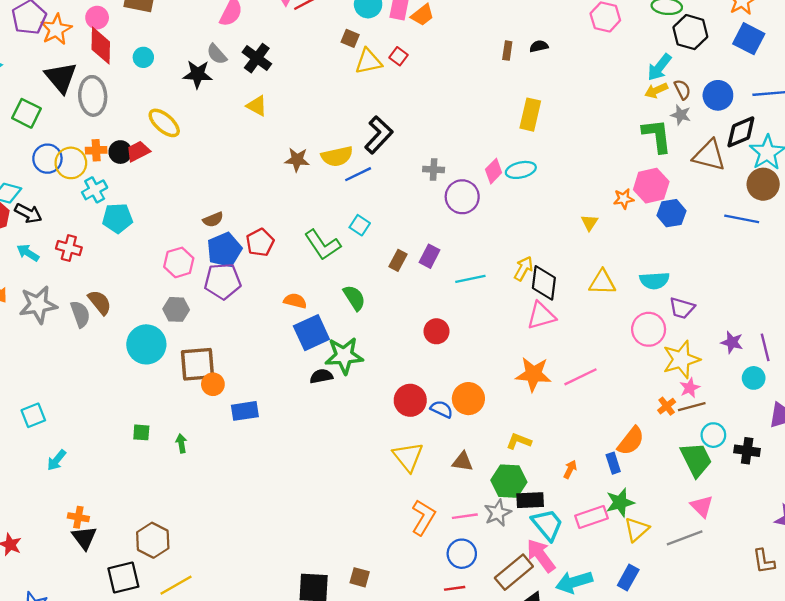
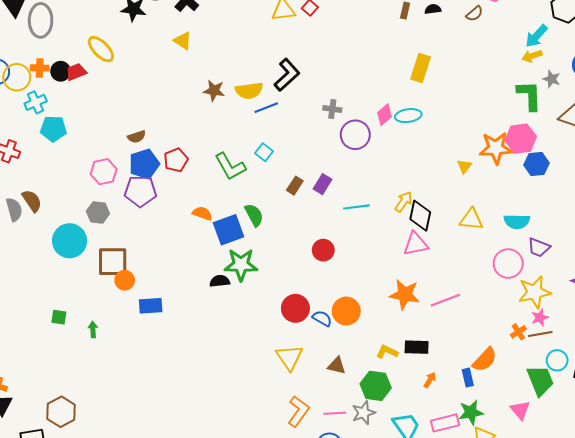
brown semicircle: (682, 90) -> (475, 14), moved, turned 72
orange star: (624, 199) -> (496, 148), size x1.8
blue square: (311, 333) -> (229, 230), moved
black rectangle: (530, 500) -> (417, 347), moved
pink triangle: (702, 506) -> (520, 410), moved

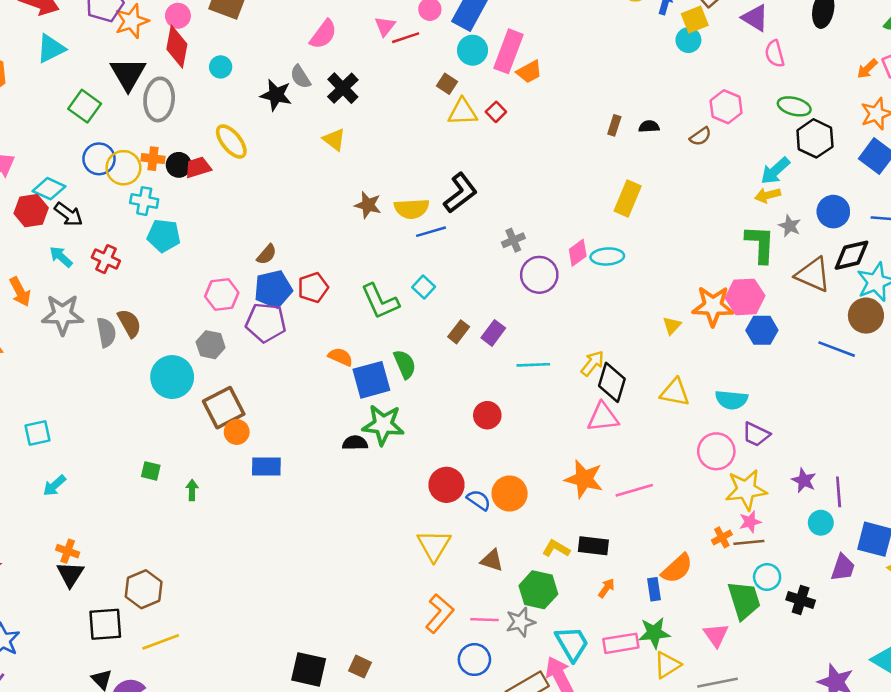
cyan cross: (36, 102) -> (144, 201), turned 30
gray cross: (332, 109) -> (513, 240), turned -36
brown semicircle: (137, 137) -> (267, 254), turned -36
brown square: (113, 262) -> (224, 408), turned -32

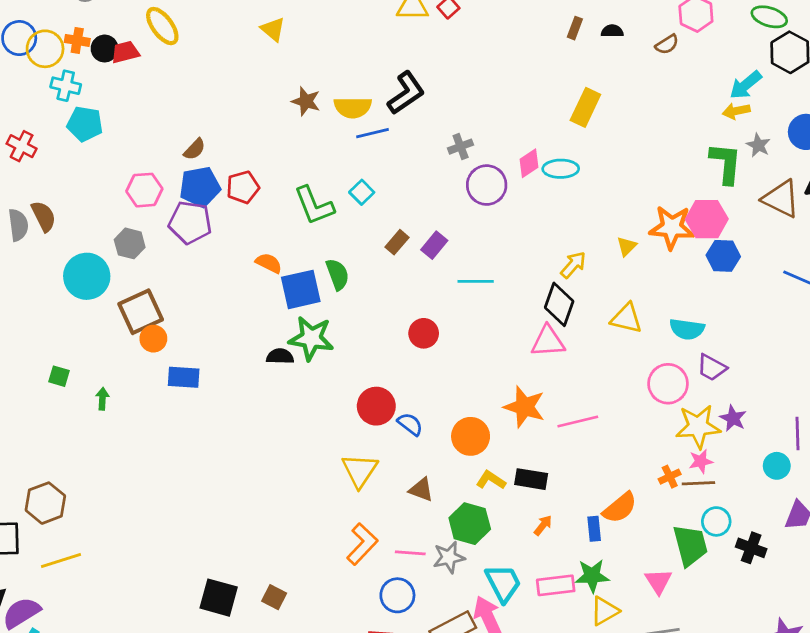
yellow arrow: (592, 363) -> (573, 265), moved
purple star: (804, 480) -> (733, 418), moved
orange circle: (510, 494) -> (471, 436), moved

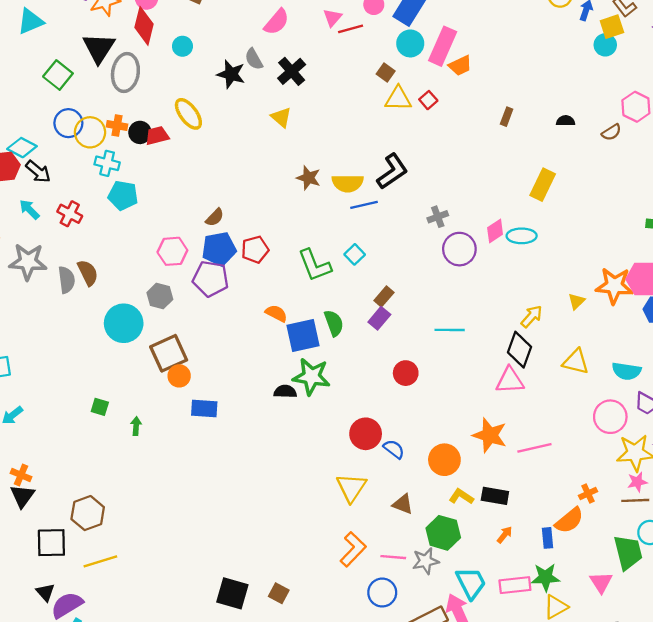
brown rectangle: (575, 28) -> (507, 117), moved
purple rectangle: (434, 245) -> (379, 318), moved
orange cross: (670, 477) -> (588, 493), moved

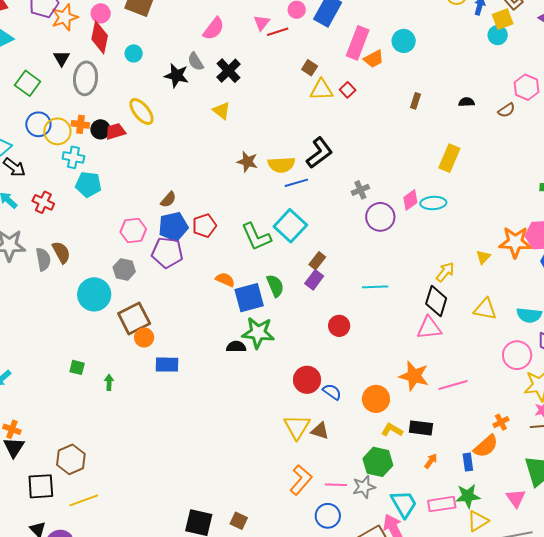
cyan circle: (410, 43) -> (404, 41), moved
black triangle: (99, 48) -> (62, 58), size x0.6
cyan square: (355, 254) -> (290, 226), size x1.8
brown triangle: (403, 504) -> (320, 431), moved

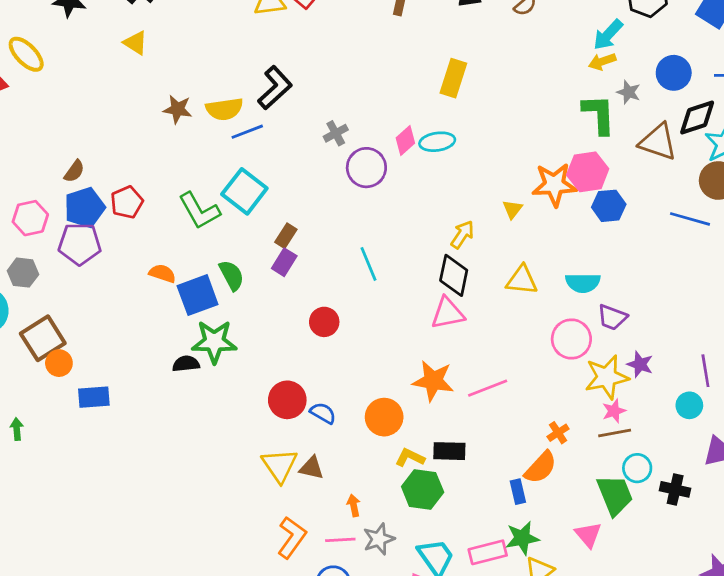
cyan line: (375, 287) -> (369, 264), turned 75
orange arrow: (431, 461) -> (354, 505), moved, turned -42
green hexagon: (378, 462) -> (423, 489), moved

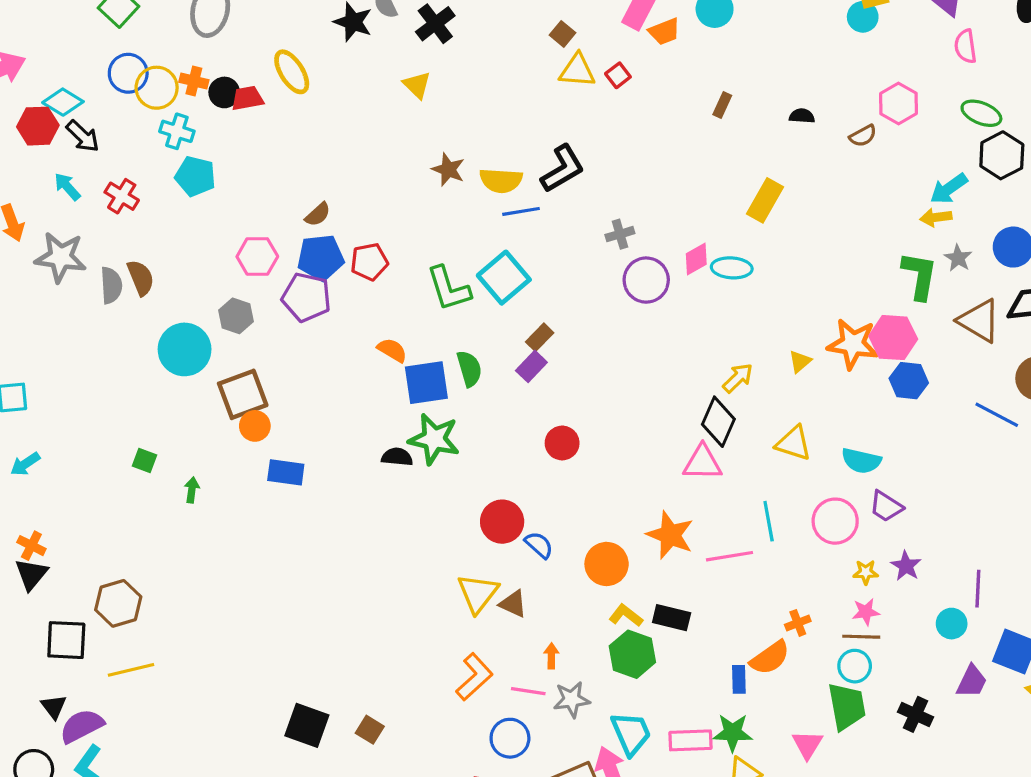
cyan line: (369, 264) -> (769, 521), moved
yellow star: (607, 377) -> (866, 572), size x0.5
cyan circle: (637, 468) -> (855, 666), moved

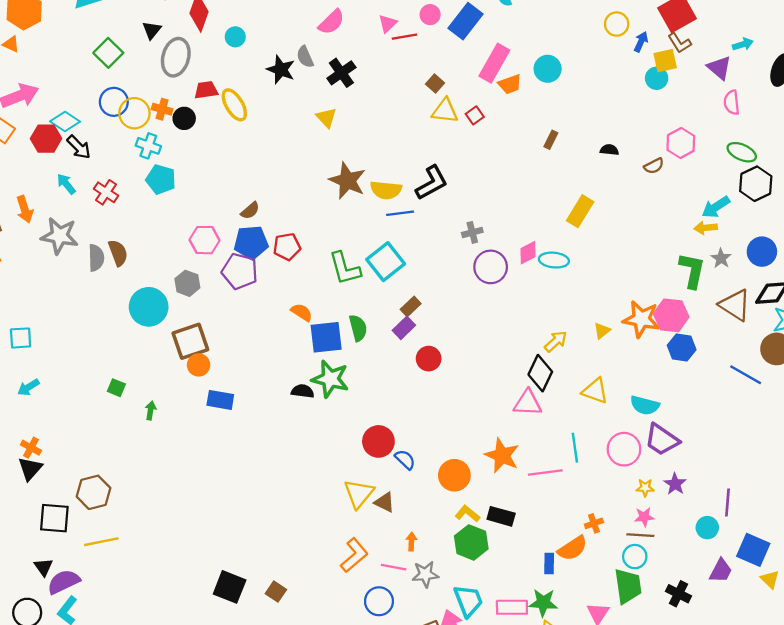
red trapezoid: (247, 98) -> (206, 90), moved
brown star: (448, 170) -> (347, 181), size x1.5
red circle: (562, 443) -> (429, 359), moved
purple trapezoid: (886, 506) -> (662, 440), size x1.4

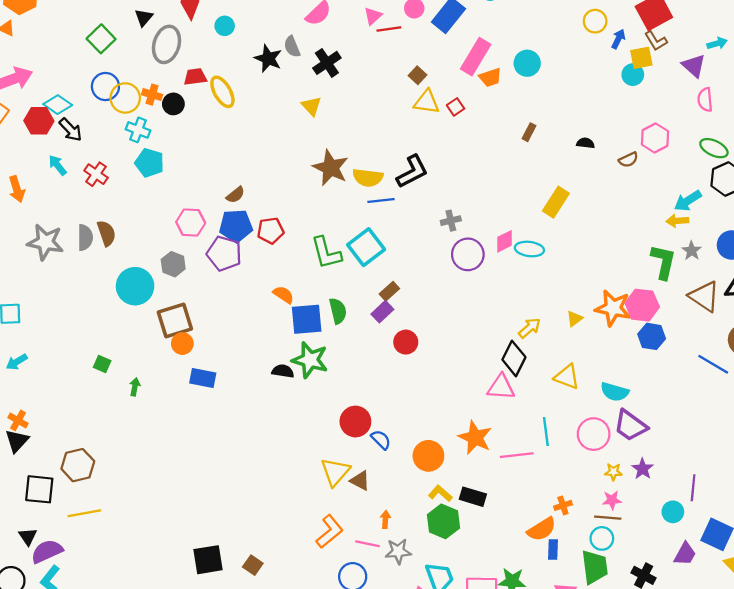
gray star: (59, 236) -> (45, 242), moved
blue rectangle: (549, 564) -> (553, 549), moved
black square: (230, 587) -> (208, 560), turned -32

